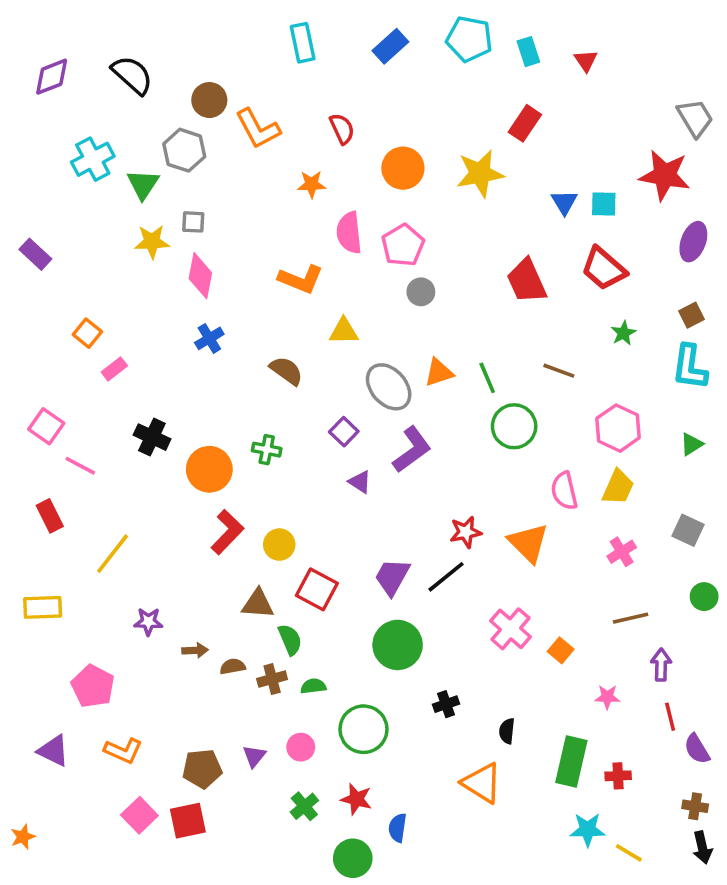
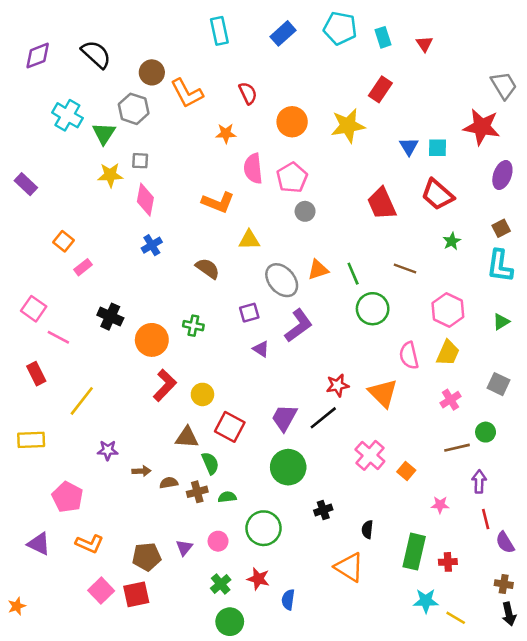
cyan cross: (93, 159) -> (67, 115), turned -32
purple square: (344, 432) -> (249, 313), turned 30
green circle: (704, 597) -> (486, 432), moved
green circle: (353, 858) -> (230, 622), moved

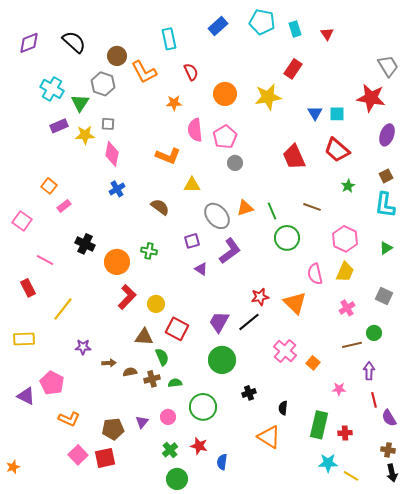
cyan rectangle: (219, 31) -> (169, 39), moved
purple rectangle: (26, 184) -> (59, 126), moved, turned -66
pink square: (34, 309) -> (22, 221), moved
purple triangle: (39, 544) -> (26, 396), moved

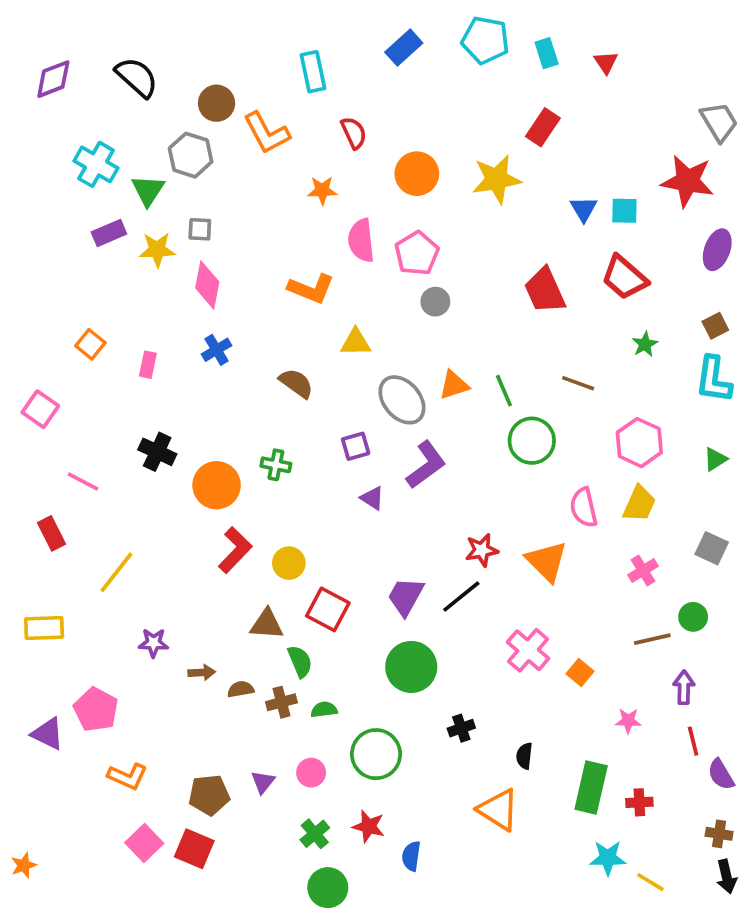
pink rectangle: (64, 206) -> (148, 365), moved, turned -40
red square: (105, 458) -> (194, 849), turned 35

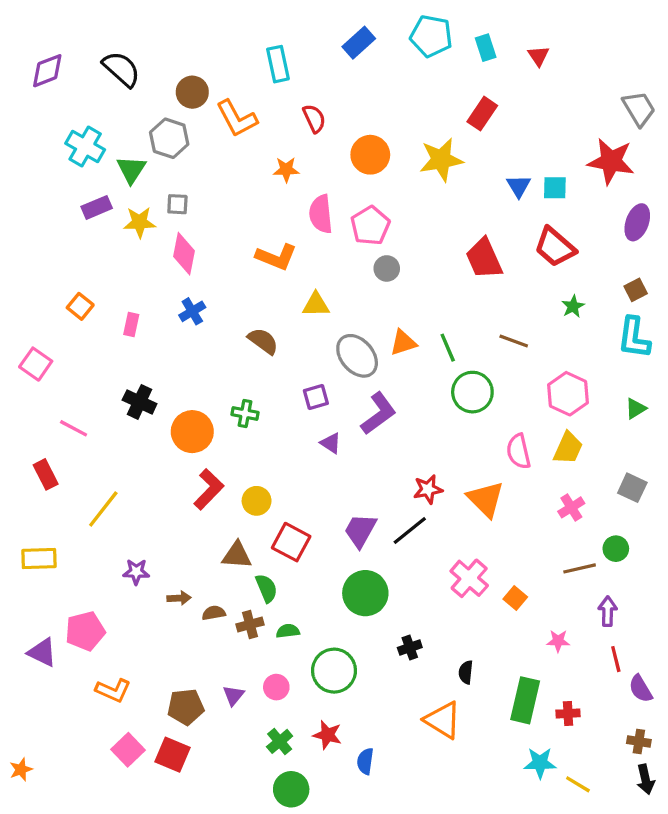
pink pentagon: (96, 710) -> (85, 631), turned 30

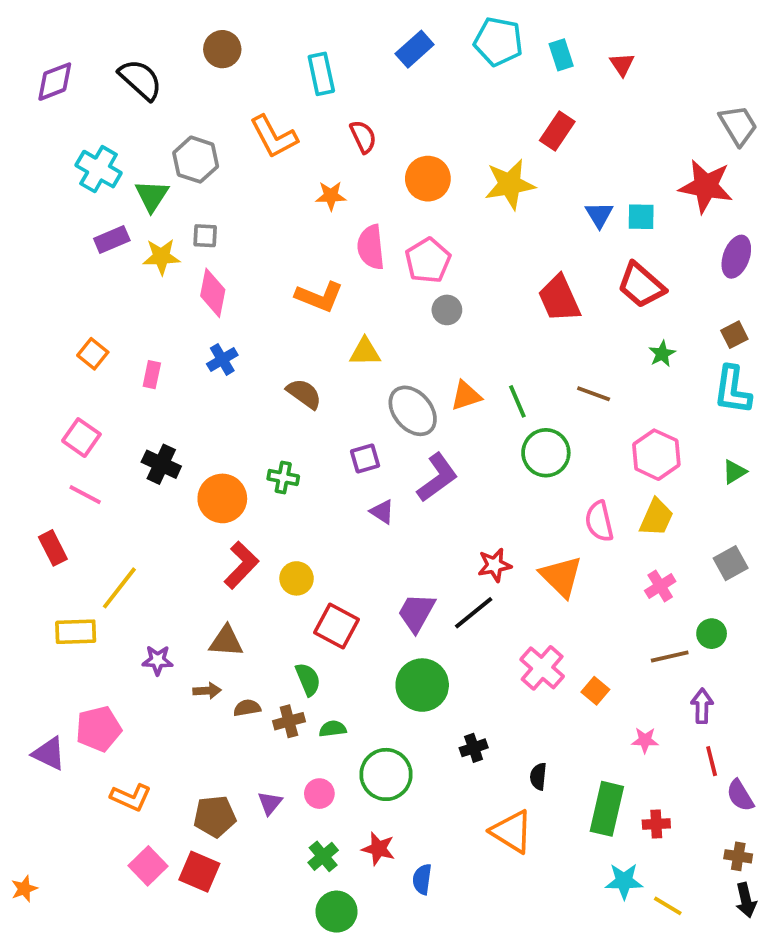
brown circle: (192, 92) -> (222, 49), moved
pink square: (36, 364) -> (81, 438), moved
gray square: (632, 488) -> (731, 563), turned 36
brown triangle: (237, 555) -> (226, 641), moved
yellow rectangle: (39, 559) -> (76, 632), moved

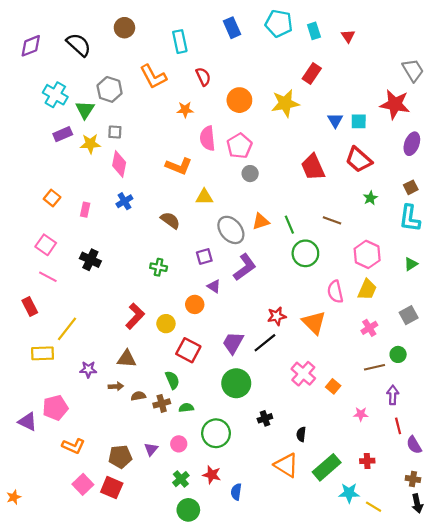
blue rectangle: (415, 49) -> (232, 28), turned -72
orange circle: (222, 498) -> (195, 304), moved, size x0.7
green rectangle: (607, 809) -> (327, 467), moved, turned 36

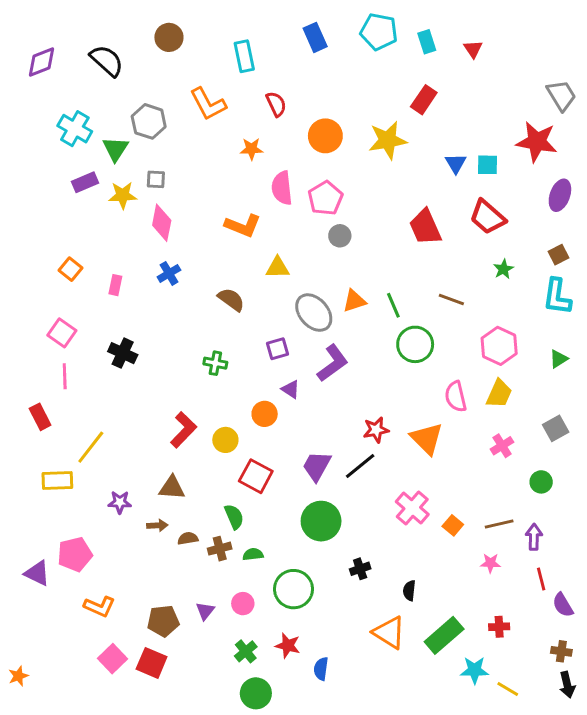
pink line: (48, 277) -> (65, 376), turned 60
brown line: (375, 367) -> (499, 524), moved

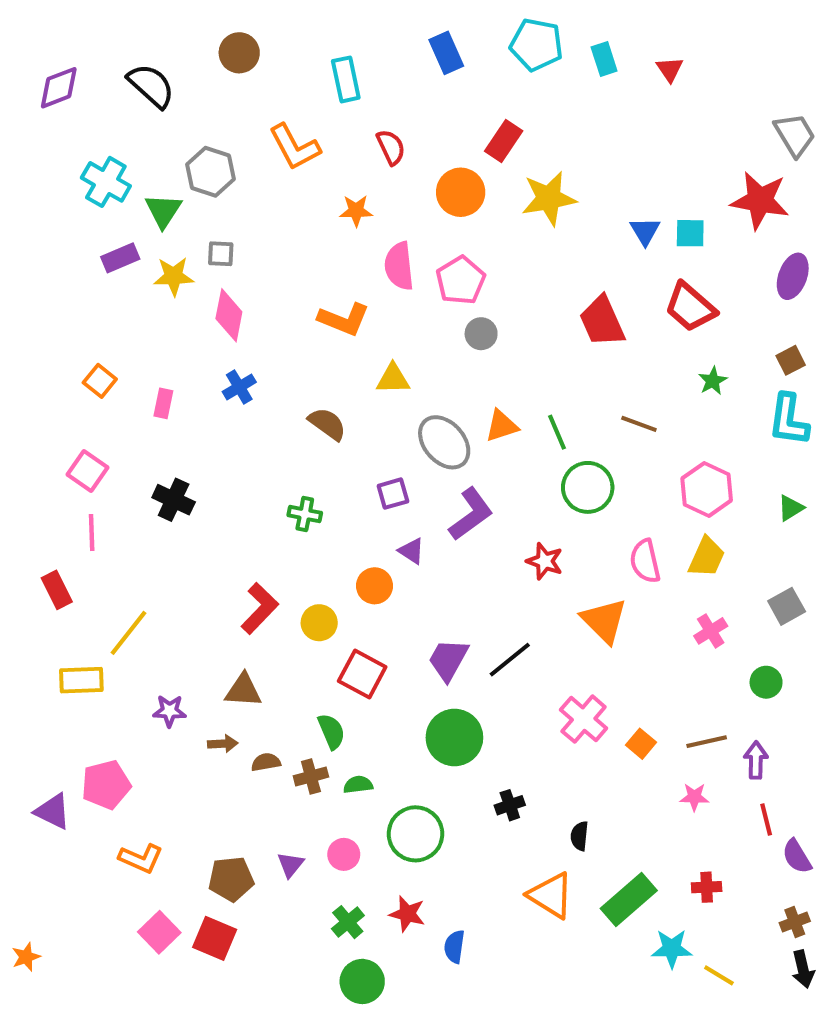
red rectangle: (424, 100) -> (504, 141), moved
red star: (376, 430) -> (545, 561), moved, turned 30
brown cross: (561, 651) -> (795, 922), turned -30

